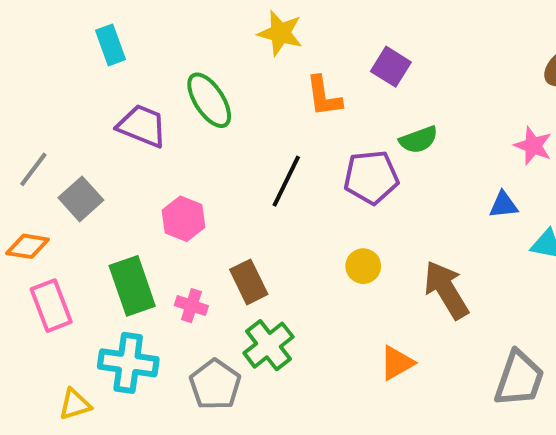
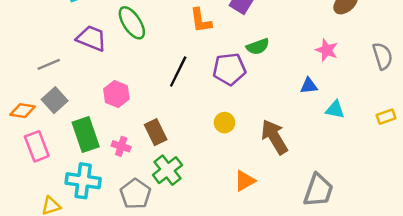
gray line: (33, 169) -> (49, 64), moved, turned 30
gray square: (81, 199) -> (55, 100), moved

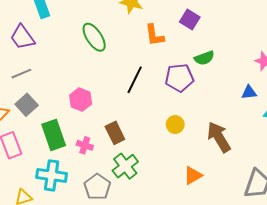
purple trapezoid: (91, 38) -> (22, 37), moved, turned -148

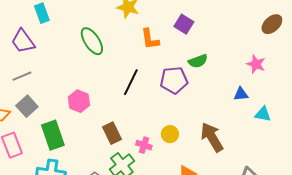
yellow circle: (175, 125) -> (170, 134), moved
pink cross: (85, 145) -> (144, 145), moved

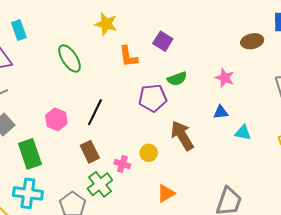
brown ellipse: (272, 24) -> (252, 41), turned 30
pink star: (256, 64) -> (225, 78), moved
black line: (131, 82) -> (95, 112), moved
brown arrow: (212, 137) -> (182, 136), moved

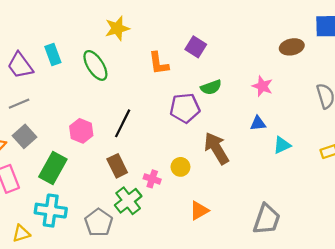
yellow star: (106, 24) -> (117, 28), moved, turned -30
cyan rectangle: (19, 30) -> (53, 55), moved
cyan triangle: (243, 133) -> (282, 145), turned -36
green rectangle: (30, 154) -> (53, 168), turned 48

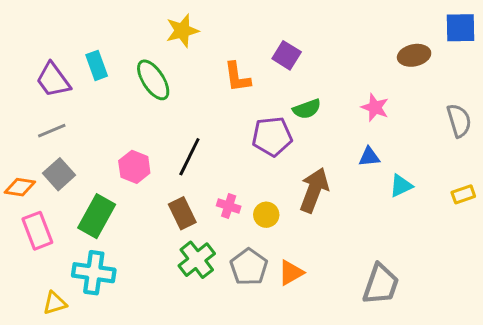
brown arrow: (216, 148) -> (314, 190), turned 52
pink cross: (152, 179) -> (229, 206), moved
gray pentagon: (99, 223) -> (249, 267), moved

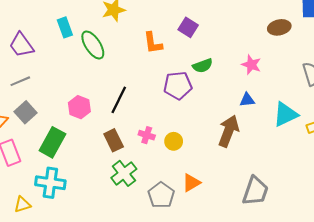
cyan rectangle: (97, 65) -> (65, 27), moved
cyan triangle: (401, 186) -> (285, 114), moved, size x1.5
brown arrow: (314, 190) -> (229, 131), moved
gray pentagon: (249, 267) -> (161, 195), moved

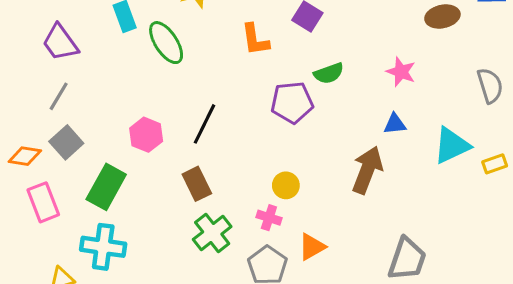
gray line: (20, 81) -> (59, 96), turned -36
pink cross: (147, 135) -> (269, 218), moved

